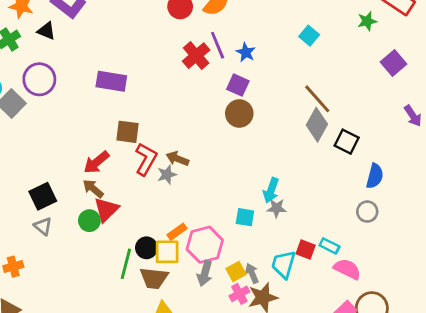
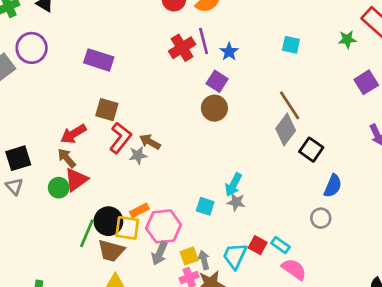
cyan square: (309, 36) -> (291, 45), turned -36
black circle: (146, 248) -> (108, 221), size x1.4

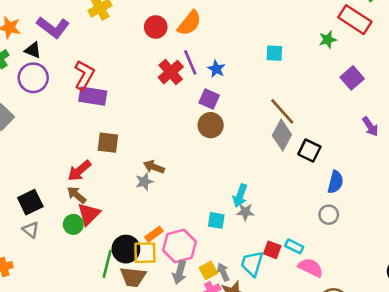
purple circle: (32, 48) -> (33, 78), moved
red L-shape: (120, 138) -> (84, 75), moved

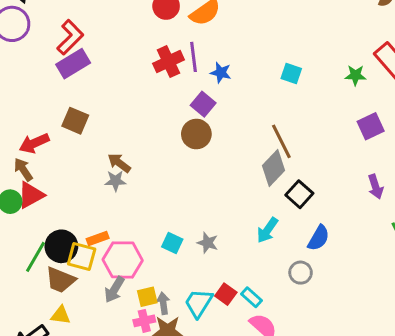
blue star: (216, 69) -> (221, 73), turned -30
purple rectangle: (93, 96) -> (73, 64), turned -56
gray star: (144, 182) -> (115, 181), moved
cyan arrow: (240, 196) -> (267, 230), moved

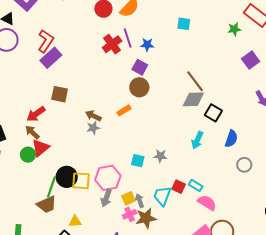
cyan square: (291, 74) -> (184, 24), moved
gray diamond: (273, 168) -> (193, 99), turned 55
orange rectangle: (98, 238) -> (124, 110), moved
gray circle: (301, 273) -> (244, 165), moved
brown trapezoid: (60, 280) -> (47, 204), moved, turned -35

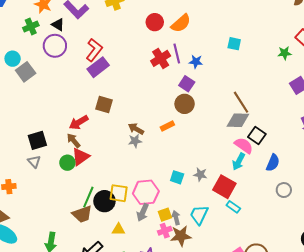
black circle: (67, 177) -> (104, 201), moved
red square: (179, 187) -> (224, 187), moved, size x1.6
pink semicircle: (207, 203) -> (244, 145), moved
yellow triangle: (75, 221) -> (118, 229), moved

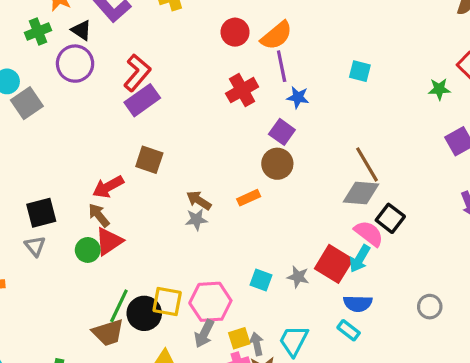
purple line: (177, 53) -> (282, 66), moved
blue semicircle: (273, 163) -> (358, 303), moved, turned 66
red square: (224, 187) -> (334, 264), moved

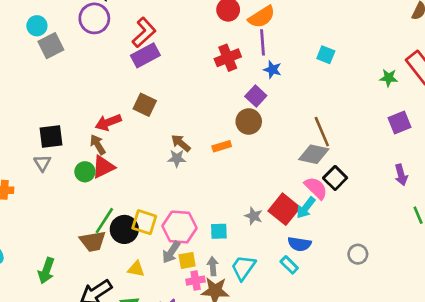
cyan square: (261, 280) -> (219, 231), moved, turned -30
yellow square: (239, 338) -> (187, 260), moved

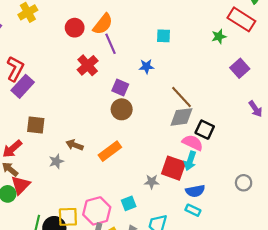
blue star: (272, 70) -> (146, 66), moved
orange rectangle: (222, 146) -> (110, 151), moved, size x1.5
gray star: (177, 158) -> (56, 161), moved

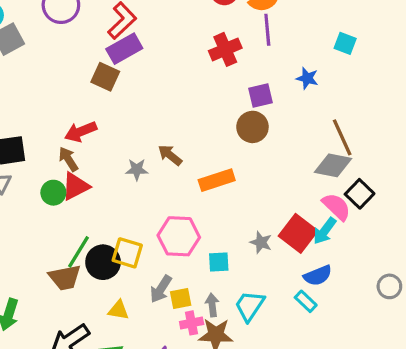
purple square: (120, 87) -> (261, 96), turned 35
brown square: (36, 125) -> (105, 77), moved
blue semicircle: (195, 191) -> (318, 275), turned -30
pink hexagon: (97, 211) -> (179, 236), moved

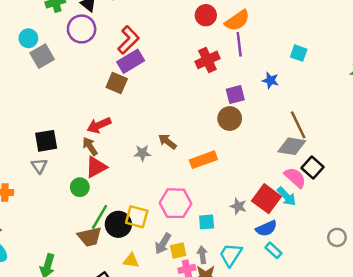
green circle: (53, 193) -> (80, 187), moved
cyan arrow: (325, 231) -> (287, 196), turned -80
blue semicircle: (318, 275) -> (266, 228), moved

